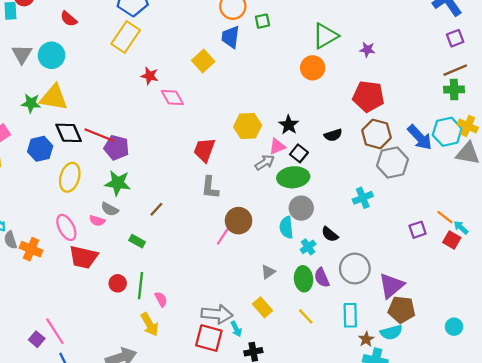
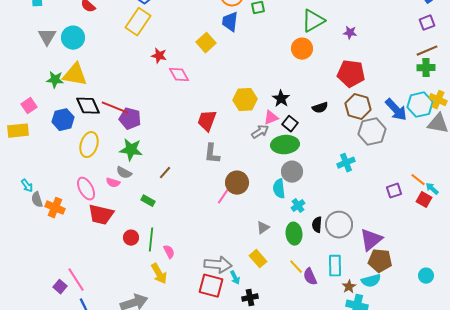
black semicircle: (330, 234) -> (317, 225), moved, turned 56
purple semicircle: (322, 278) -> (310, 277), moved

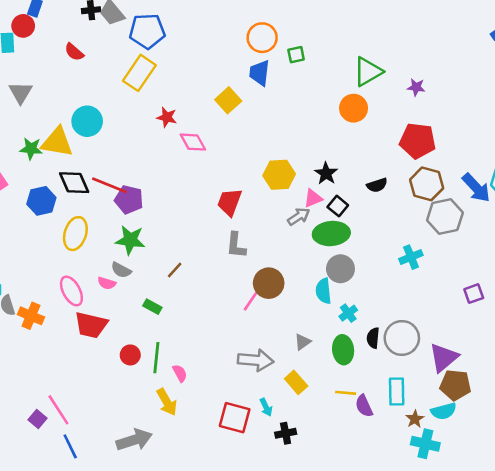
cyan circle: (73, 38) -> (87, 121), moved
gray arrow: (218, 265) -> (256, 360), moved
yellow line: (296, 267) -> (346, 393), turned -42

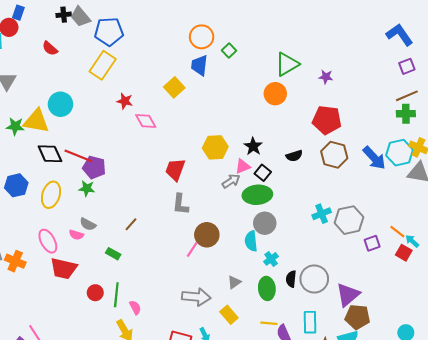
green square: (296, 55) -> (229, 51), turned -32
blue hexagon: (41, 201) -> (16, 185), moved
gray hexagon: (445, 217) -> (349, 220), moved
green star: (130, 240) -> (87, 188), moved, size x0.7

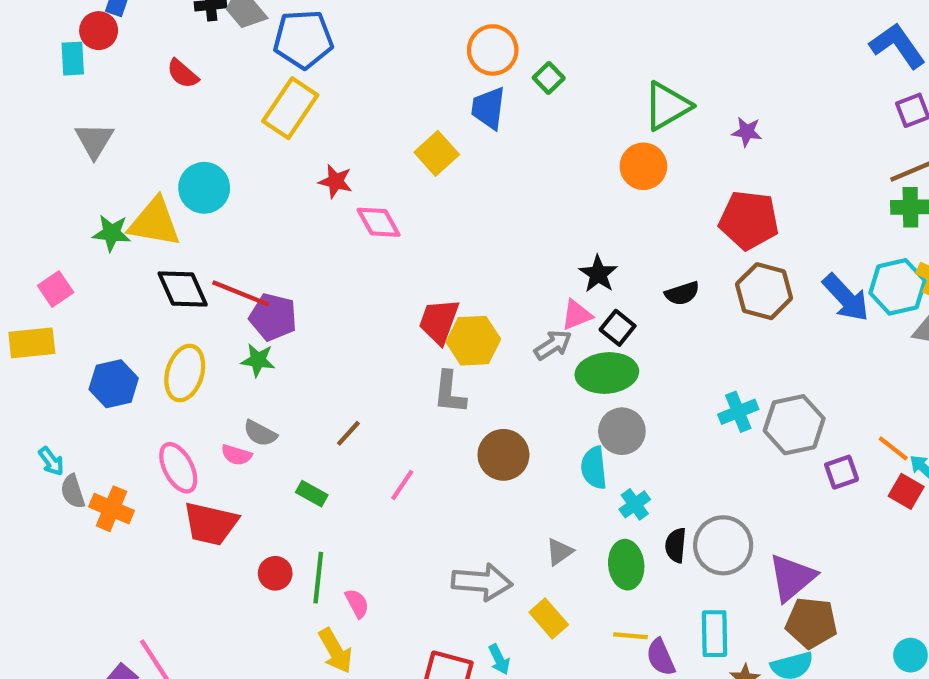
yellow hexagon: (215, 147) -> (473, 341), moved
blue hexagon: (16, 185) -> (114, 384), moved
pink line: (192, 250) -> (402, 485), moved

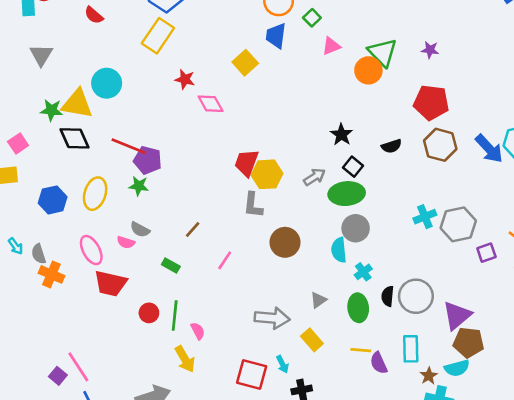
green triangle: (667, 106) -> (383, 52), moved, turned -44
black diamond: (183, 289) -> (75, 138), moved
pink triangle: (577, 315) -> (331, 46), moved
gray semicircle: (73, 491) -> (39, 254), moved

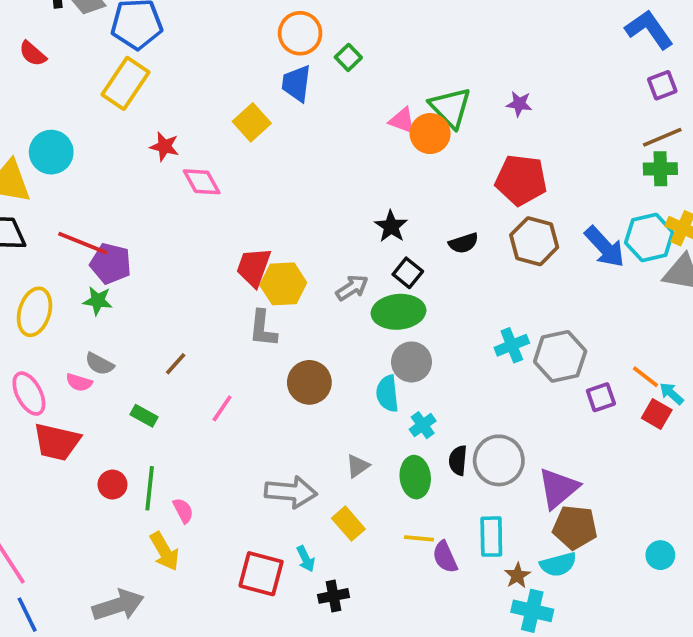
pink triangle: (331, 46) -> (402, 121), moved, turned 42

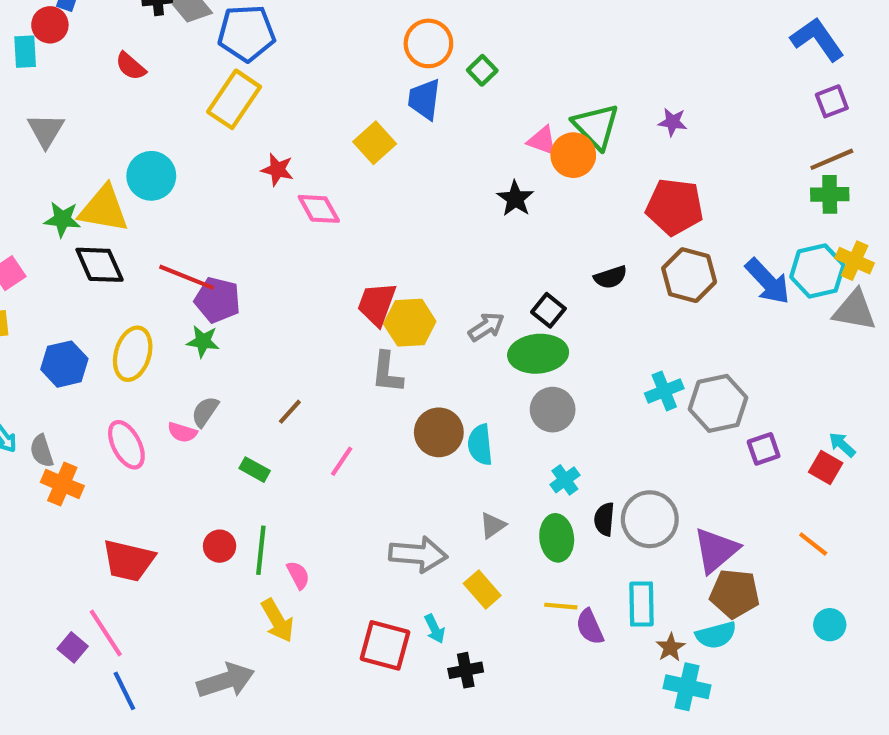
black star: (391, 226) -> (515, 199), moved
gray semicircle: (99, 364) -> (205, 412), turned 96
orange line: (646, 377) -> (813, 544), moved
cyan semicircle: (387, 394) -> (480, 445), moved
red trapezoid: (57, 442) -> (129, 561), moved

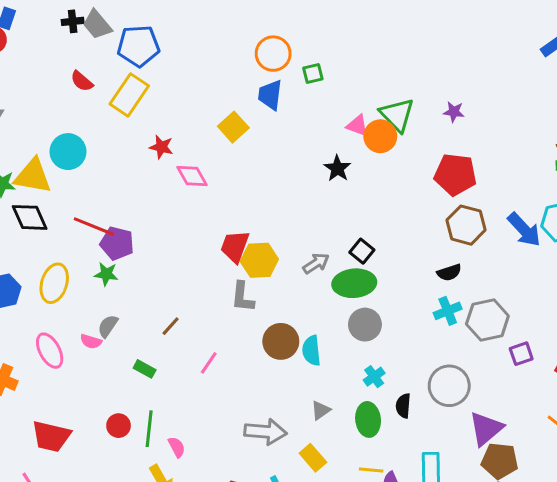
red semicircle: (131, 66) -> (82, 81), moved
green square: (482, 70) -> (313, 73), turned 30
black semicircle: (610, 277) -> (449, 273), moved
gray circle: (650, 519) -> (449, 386), moved

